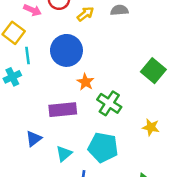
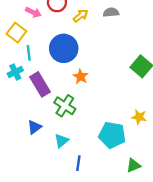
green cross: (109, 103) -> (65, 106), moved
purple rectangle: (63, 110) -> (40, 84), moved, turned 65
cyan pentagon: (103, 147) -> (112, 135), moved

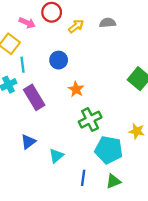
blue circle: (64, 48) -> (59, 60), size x0.6
green cross: (65, 106) -> (90, 120), moved, turned 30
blue line: (78, 163) -> (83, 178), moved
green triangle: (134, 165) -> (113, 181), moved

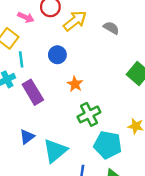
gray semicircle: (108, 23) -> (111, 28), moved, turned 35
yellow arrow: (76, 26) -> (75, 21), size x1.5
cyan triangle: (56, 156) -> (55, 151), size x1.6

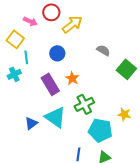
gray semicircle: (111, 28) -> (103, 50), moved
purple rectangle: (33, 92) -> (50, 84), moved
cyan triangle: (55, 151) -> (55, 117), moved, turned -45

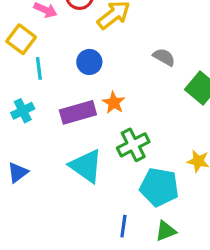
cyan cross: (14, 74) -> (23, 111), moved
purple rectangle: (50, 84) -> (78, 112), turned -75
blue triangle: (31, 123) -> (18, 172), moved

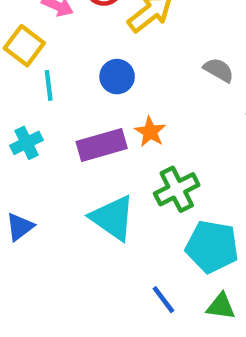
blue line: (123, 226) -> (163, 300), turned -45
green triangle: (166, 231) -> (221, 306), turned 30

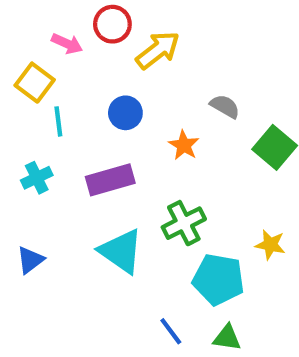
orange star: (150, 132) -> (184, 145), moved

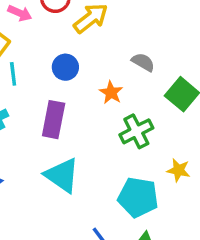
purple rectangle: (110, 180) -> (54, 120), turned -63
green cross: (184, 223) -> (136, 131), moved

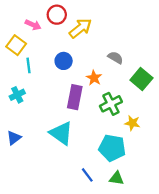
purple rectangle: (54, 120) -> (75, 97), moved
yellow star: (179, 170) -> (132, 123), moved

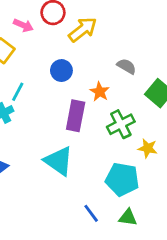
cyan line: (29, 65) -> (18, 92), moved, turned 35

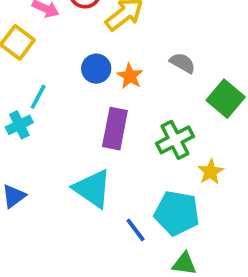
orange star: (100, 92) -> (130, 76), moved
yellow star: (148, 148) -> (211, 172), turned 30
blue line: (91, 213) -> (136, 230), moved

